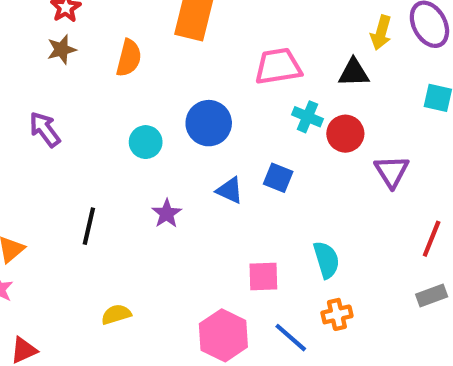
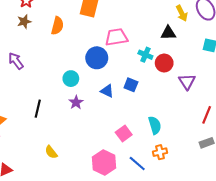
yellow arrow: (381, 33) -> (182, 13), turned -42
pink trapezoid: (278, 66) -> (116, 37), moved
cyan circle: (146, 142) -> (71, 79), moved
pink square: (263, 277) -> (124, 133), turned -35
yellow semicircle: (116, 314) -> (51, 152), turned -112

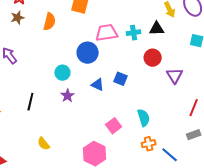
cyan cross: (145, 55) -> (134, 33), moved, turned -32
blue line: (137, 164) -> (170, 155), moved

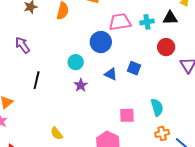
black line: (30, 102) -> (37, 80), moved
pink square: (114, 126) -> (127, 115), turned 35

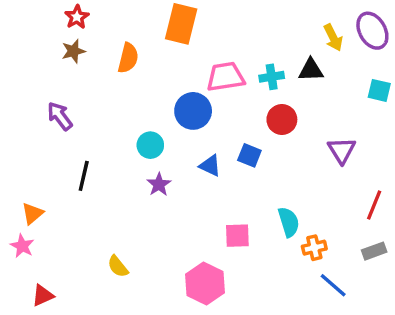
red circle: (166, 47) -> (282, 120), moved
orange cross: (162, 133) -> (314, 248), moved

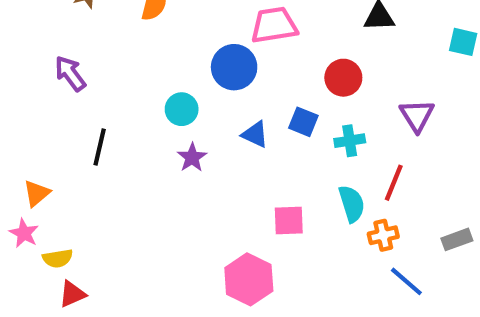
cyan cross: (272, 77) -> (350, 141), moved
red line: (374, 205) -> (394, 183), moved
yellow semicircle: (118, 266) -> (58, 258), moved, turned -60
red triangle: (43, 295) -> (72, 294), moved

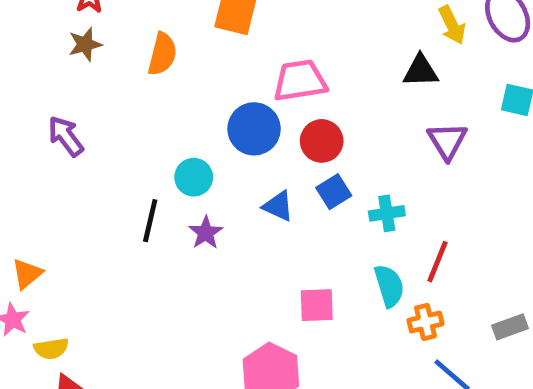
red circle: (343, 78) -> (322, 141), moved
purple triangle: (417, 115) -> (447, 141), moved
blue square: (303, 122) -> (334, 192), turned 36
black line: (100, 147) -> (150, 221), moved

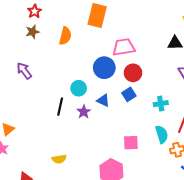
blue square: (334, 192) -> (129, 94), moved
blue triangle: (278, 206) -> (103, 101), moved
yellow semicircle: (51, 349) -> (59, 159), moved

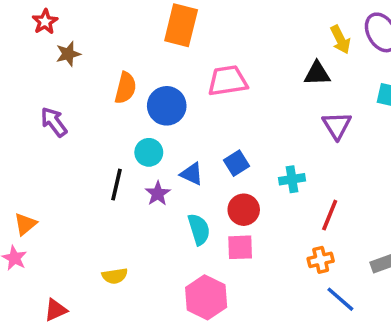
red star: (35, 11) -> (45, 22), moved
orange semicircle: (65, 36) -> (126, 88), moved
blue circle: (104, 68) -> (167, 106), moved
red circle: (133, 73) -> (244, 210), moved
cyan semicircle: (162, 134) -> (199, 229), moved

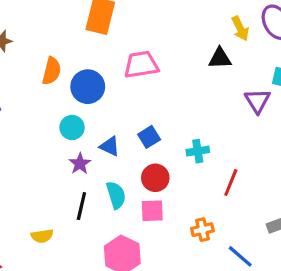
purple triangle: (337, 126) -> (257, 101), moved
black line: (117, 185) -> (81, 206), moved
orange cross: (321, 260) -> (202, 230), moved

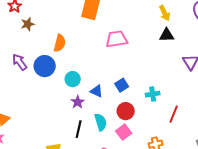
yellow arrow: (240, 28) -> (165, 13), moved
blue circle: (88, 87) -> (45, 66), moved
pink square: (152, 211) -> (124, 132), turned -35

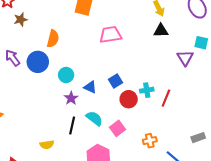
red circle: (126, 111) -> (129, 99), moved
red line: (174, 114) -> (166, 98), moved
cyan semicircle: (101, 122) -> (94, 118), turned -36

